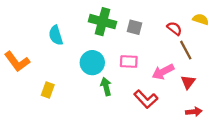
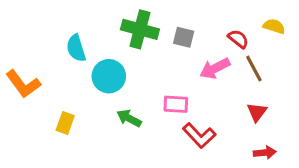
pink rectangle: (129, 62) -> (176, 104), moved
cyan circle: (92, 63) -> (109, 76), moved
pink arrow: (163, 72) -> (215, 68), moved
green arrow: (106, 87) -> (129, 118), moved, turned -48

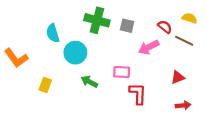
brown line: (254, 68) -> (184, 41), moved, turned -36
red triangle: (257, 112) -> (178, 77), turned 32
red L-shape: (199, 135) -> (138, 94), turned -135

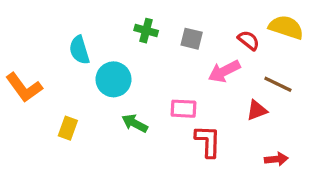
yellow semicircle: (190, 18) -> (286, 27), size x1.5
green cross: (97, 20) -> (146, 31), size x0.6
brown line: (184, 41) -> (278, 84), moved
red triangle: (178, 77) -> (257, 110), moved

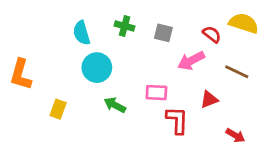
cyan semicircle: (79, 50) -> (82, 33), moved
orange L-shape: (24, 88) -> (21, 74), turned 52
red triangle: (257, 110) -> (209, 99), moved
red arrow: (276, 159) -> (235, 135), turned 36

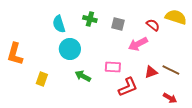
brown line: (237, 72) -> (171, 70), moved
red L-shape: (177, 120) -> (128, 87), turned 65

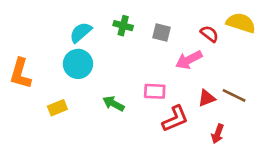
cyan semicircle: (59, 24) -> (81, 32), turned 66
cyan circle: (70, 49) -> (78, 64), moved
yellow rectangle: (42, 79) -> (57, 108), turned 48
red arrow: (170, 98) -> (218, 134), moved, turned 80

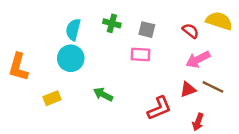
cyan semicircle: (81, 32) -> (73, 30), turned -35
pink arrow: (189, 60) -> (198, 60), moved
pink rectangle: (155, 91) -> (141, 55), moved

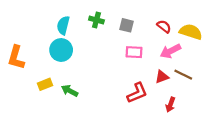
yellow semicircle: (219, 21) -> (191, 32), moved
pink rectangle: (141, 55) -> (134, 52), moved
green arrow: (103, 94) -> (70, 91), moved

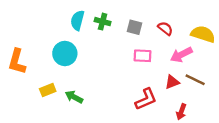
cyan semicircle: (63, 25) -> (77, 20), moved
red semicircle: (164, 26) -> (165, 28), moved

